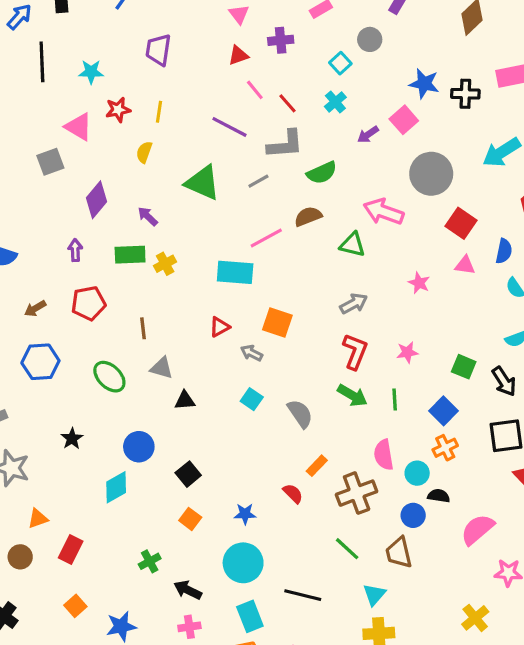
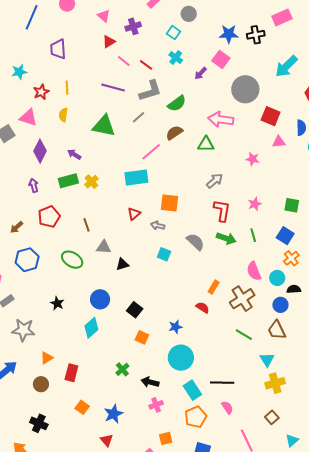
pink triangle: (79, 127) -> (28, 118), moved
gray semicircle: (300, 414) -> (195, 242), moved
black line: (303, 595) -> (222, 383), moved

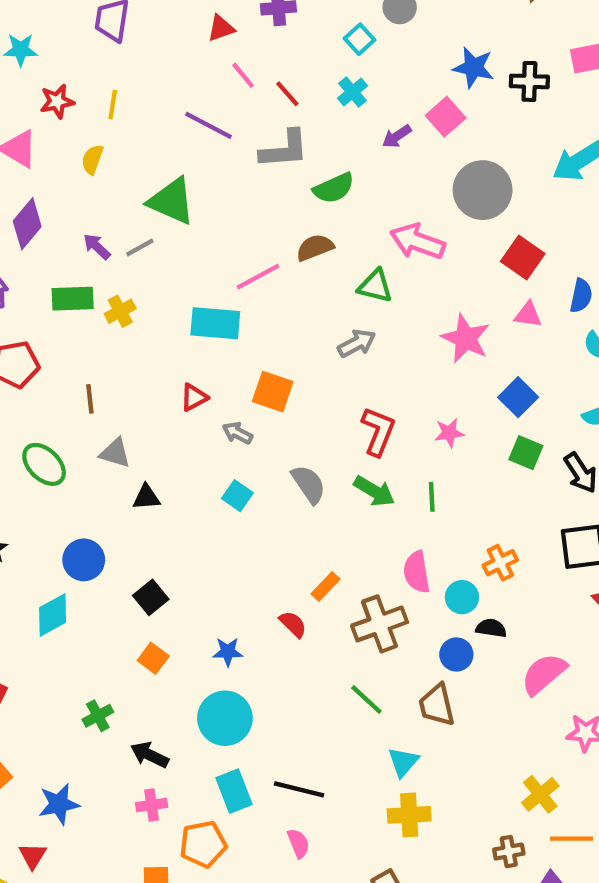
gray line: (139, 117) -> (140, 248), moved
pink star: (253, 159) -> (466, 338), size x1.6
gray arrow: (215, 181) -> (357, 343), moved
blue square: (285, 236) -> (518, 397), moved
orange pentagon: (196, 417) -> (203, 844), moved

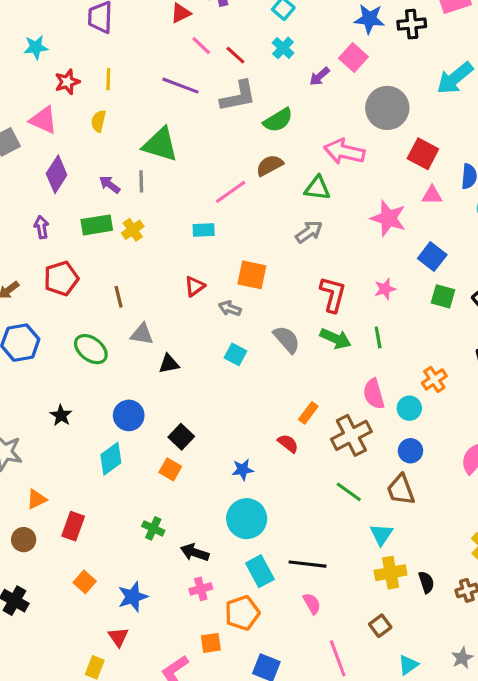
gray line: (140, 248) -> (141, 181), turned -55
cyan rectangle: (215, 323) -> (204, 230), size x0.6
black semicircle: (491, 628) -> (426, 582), moved, turned 70
orange square: (153, 658) -> (170, 469), moved
green cross: (98, 716) -> (153, 528), turned -30

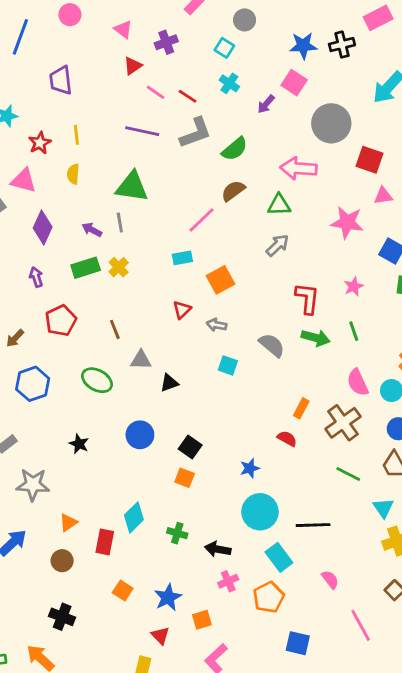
orange square: (252, 275) -> (221, 280), moved, turned -32
cyan diamond: (111, 459) -> (134, 517), moved
black line: (307, 564) -> (313, 525), moved
orange square: (211, 643) -> (202, 620), moved

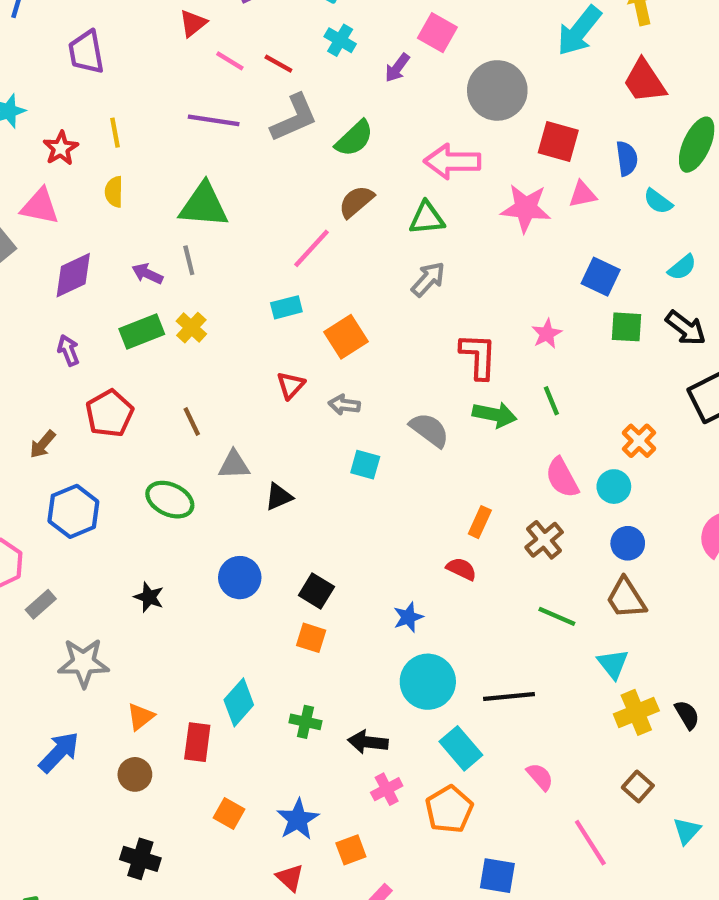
pink star: (347, 222) -> (526, 208), moved
purple diamond: (43, 227) -> (73, 275), turned 44
brown cross: (343, 423) -> (544, 540), size x0.7

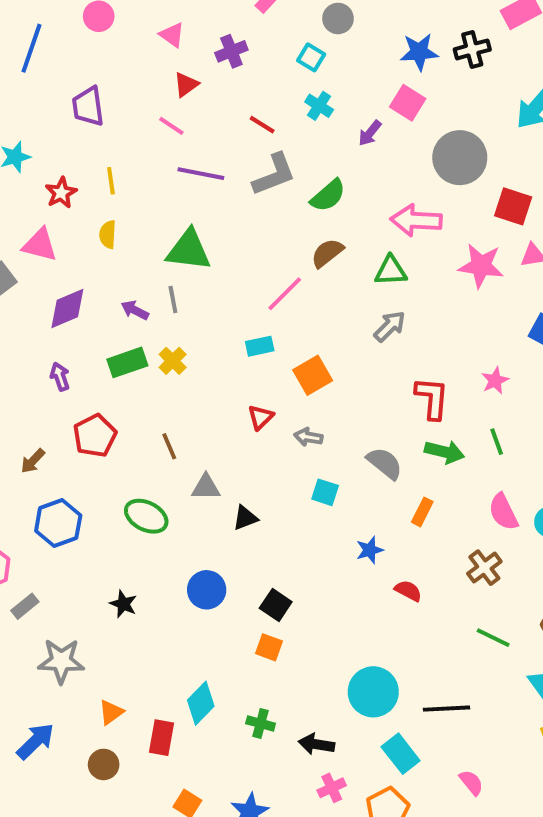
pink line: (230, 61) -> (171, 126), moved
orange rectangle: (480, 522) -> (422, 512), moved
blue star: (408, 617) -> (370, 550), moved

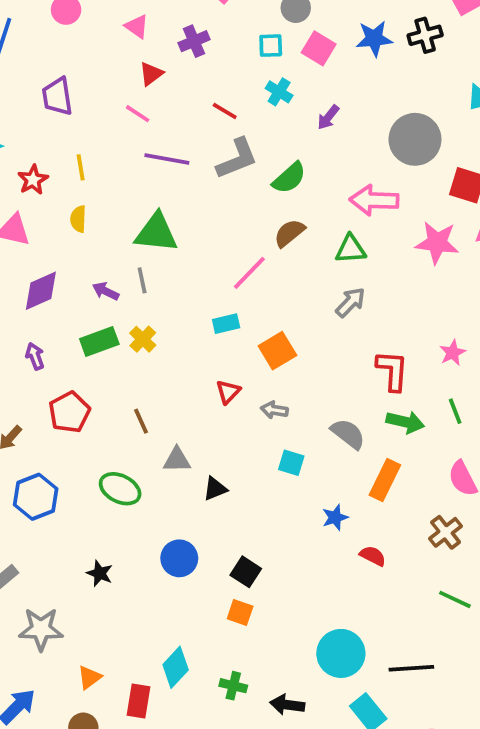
cyan square: (311, 57) -> (271, 46), turned -32
pink square: (408, 103) -> (319, 48), moved
orange rectangle: (422, 512) -> (385, 480), size x1.5

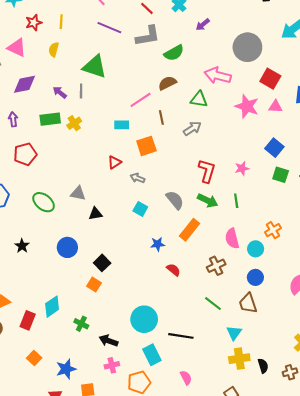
brown line: (141, 421) -> (161, 117), moved

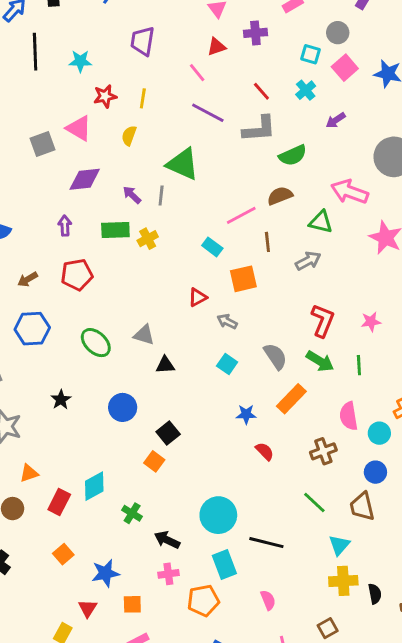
cyan rectangle: (122, 125) -> (212, 247), turned 32

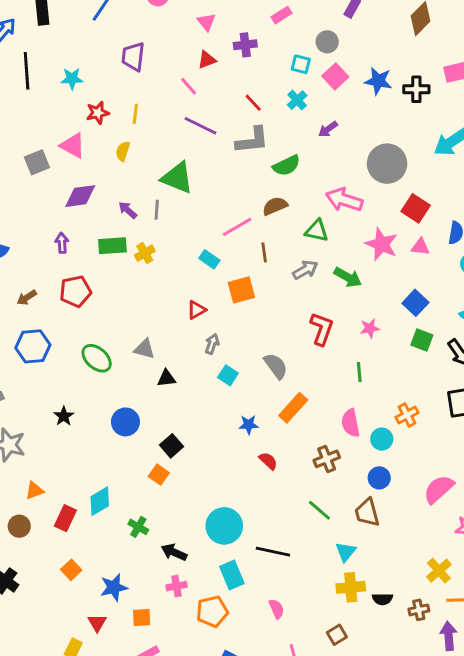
gray arrow: (227, 321) -> (212, 344), moved, turned 84
green arrow: (320, 361) -> (348, 277), moved
black semicircle: (375, 594) -> (383, 599), turned 102

